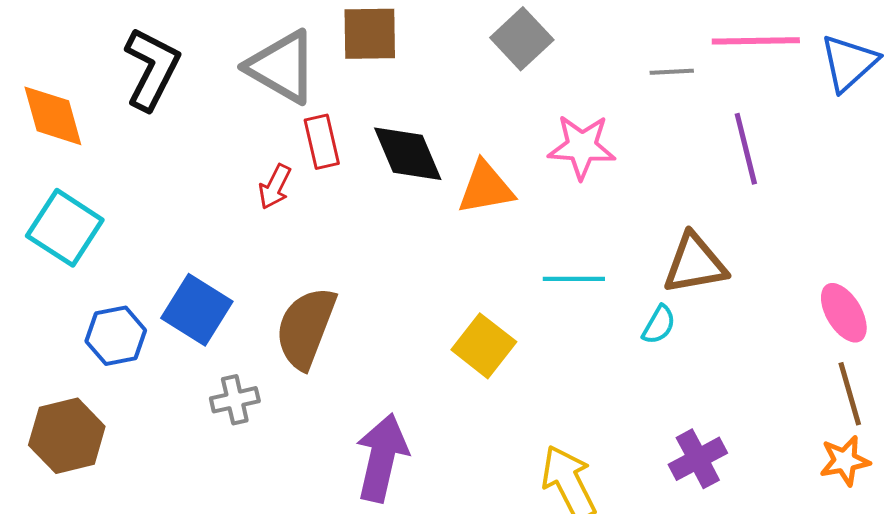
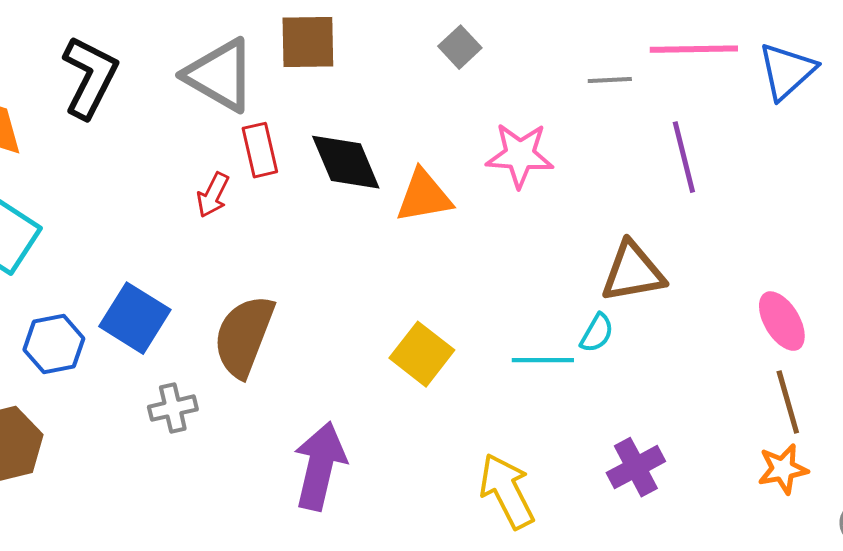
gray square: (522, 39) -> (460, 47), size x0.7
cyan line: (574, 279) -> (543, 360), moved

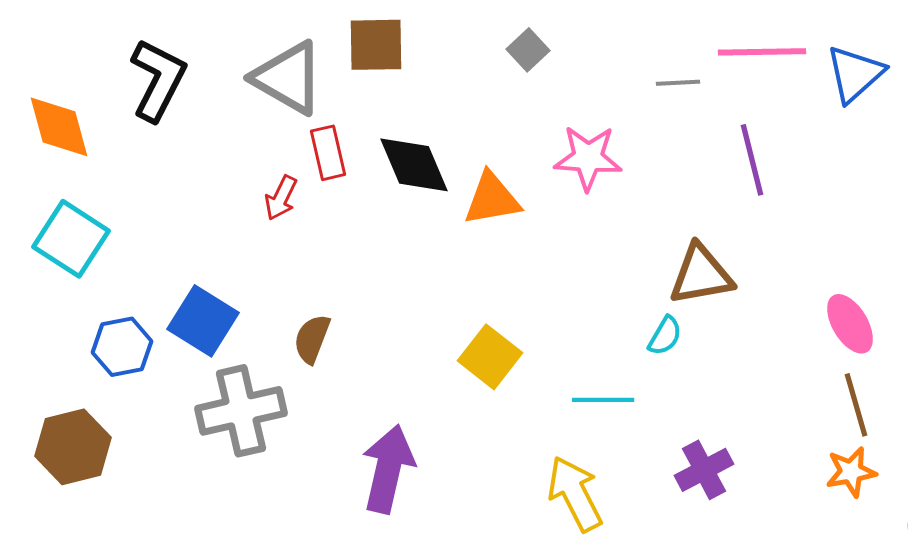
brown semicircle: (244, 336) -> (312, 339), size x0.6
cyan line: (543, 360) -> (603, 400), moved
gray cross: (173, 408) -> (241, 411), size x1.8

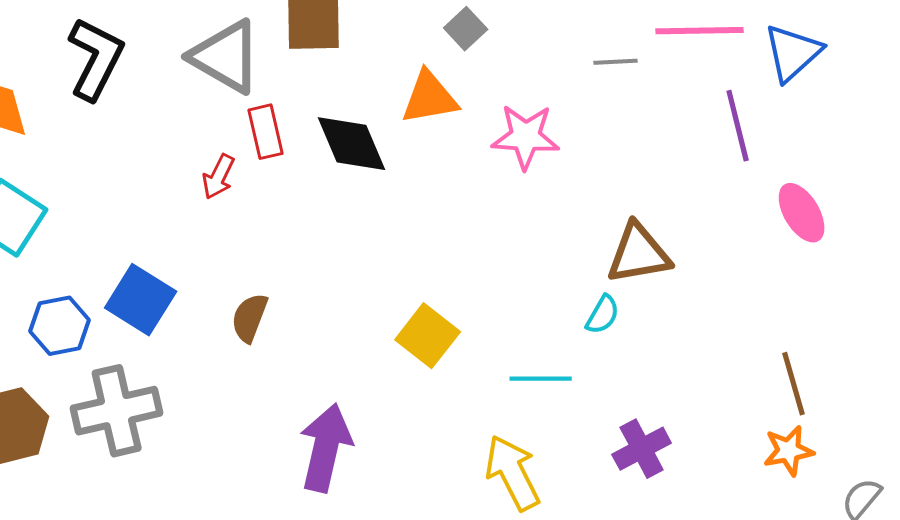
purple line: (752, 160) -> (738, 126), moved
orange triangle: (492, 199) -> (430, 98), moved
pink ellipse: (850, 324) -> (802, 213), moved
gray cross: (241, 411) -> (117, 411), moved

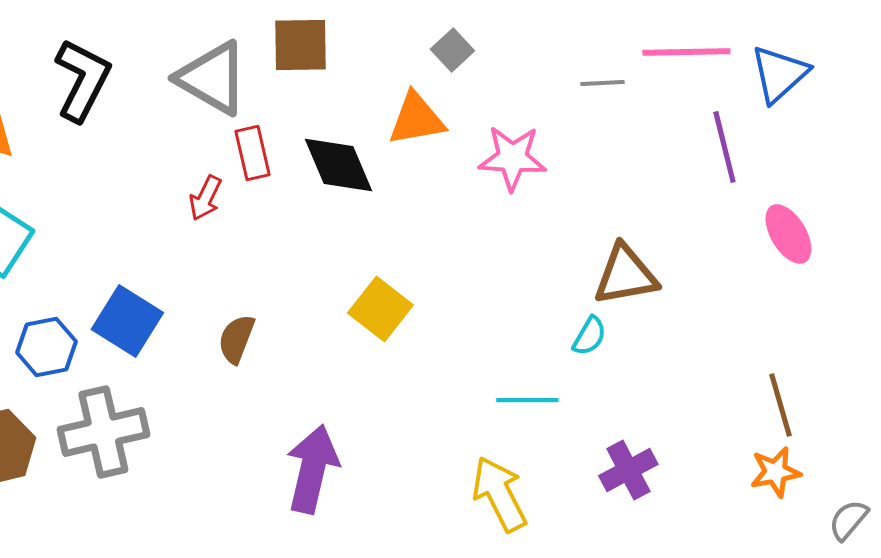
yellow square: (428, 336) -> (380, 309), moved

